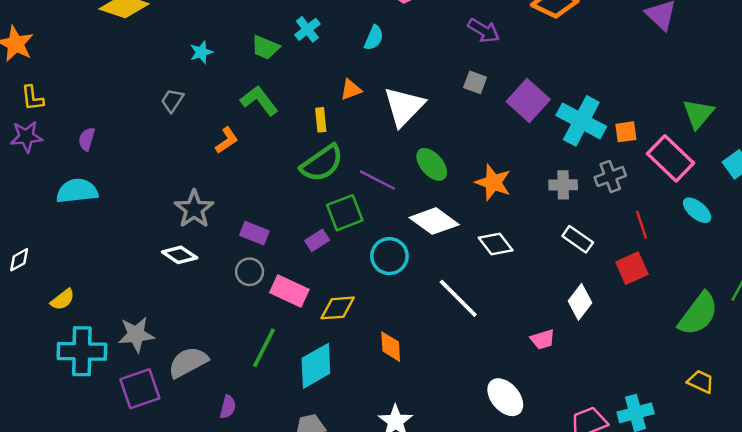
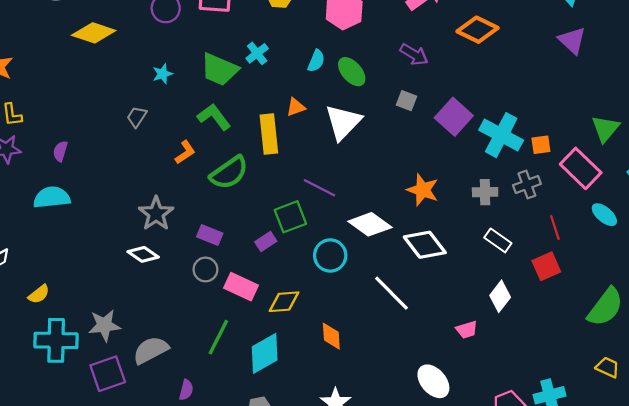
green trapezoid: (265, 47) -> (219, 69), size x1.5
yellow rectangle: (321, 120) -> (269, 134), size x1.8
green semicircle: (322, 163) -> (229, 173), moved
green ellipse: (432, 164) -> (352, 72), moved
white diamond: (496, 244) -> (425, 245), size x1.4

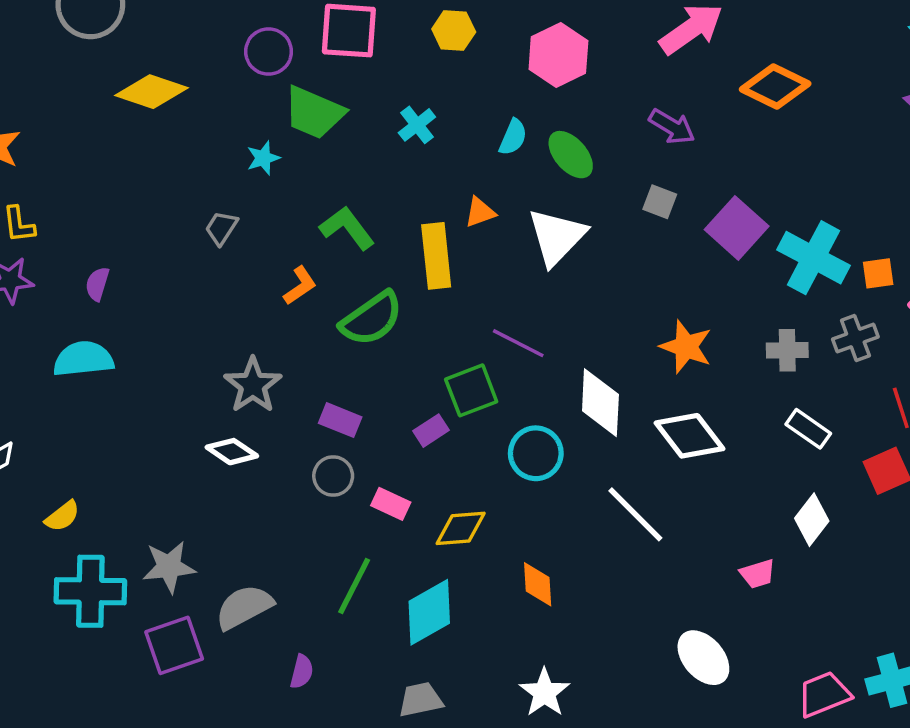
green trapezoid: (219, 69) -> (314, 113), moved
white diamond: (370, 224) -> (600, 403), turned 57
pink rectangle: (241, 287) -> (391, 504), size x0.7

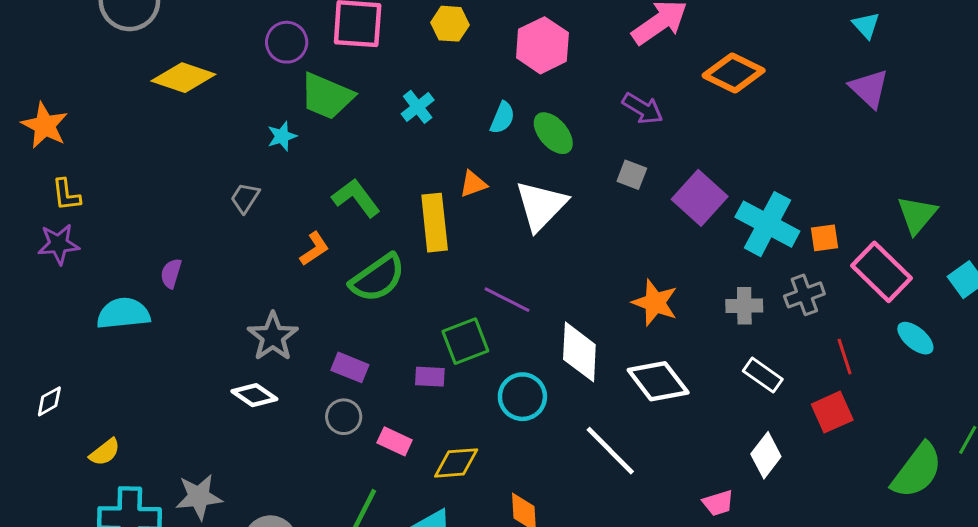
purple semicircle: (97, 284) -> (171, 273), moved
purple rectangle: (431, 431) -> (430, 377), turned 36

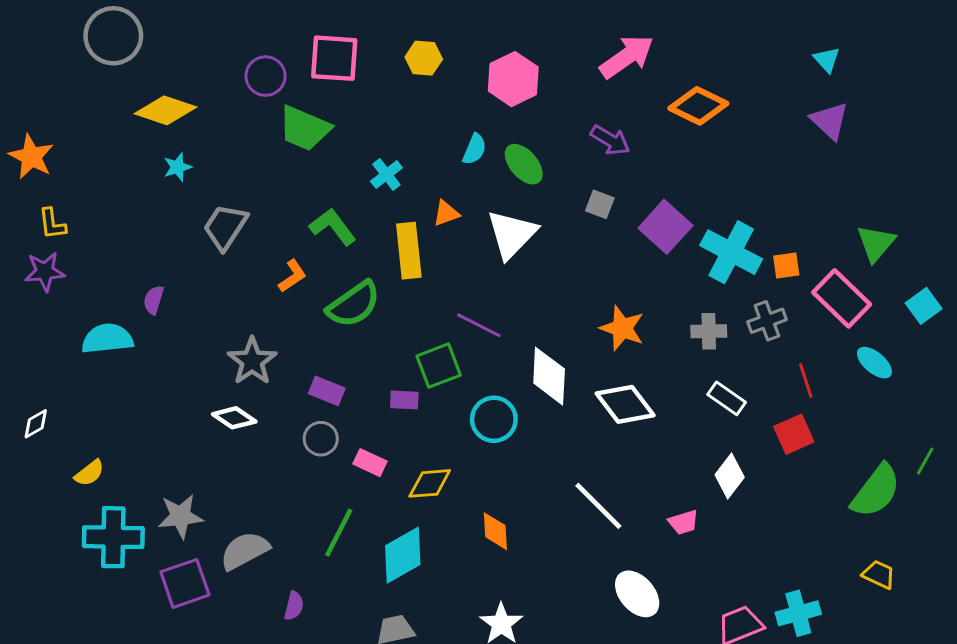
cyan cross: (418, 107) -> (386, 175), moved
cyan star: (282, 136) -> (177, 167), moved
gray trapezoid: (245, 198) -> (225, 227), size x1.6
white line: (610, 451) -> (598, 506), moved

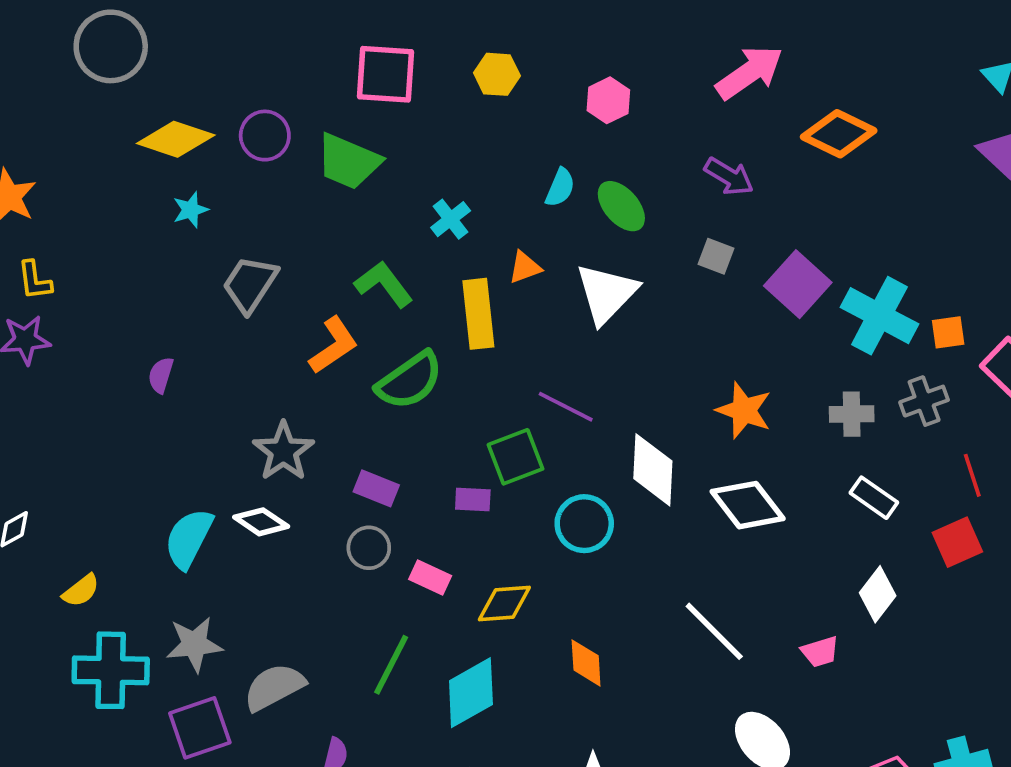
purple circle: (266, 76) -> (265, 136), moved
pink hexagon: (513, 79) -> (608, 100), size x0.7
orange L-shape: (292, 276) -> (334, 345), size x1.4
cyan semicircle: (107, 339) -> (189, 538), moved, turned -57

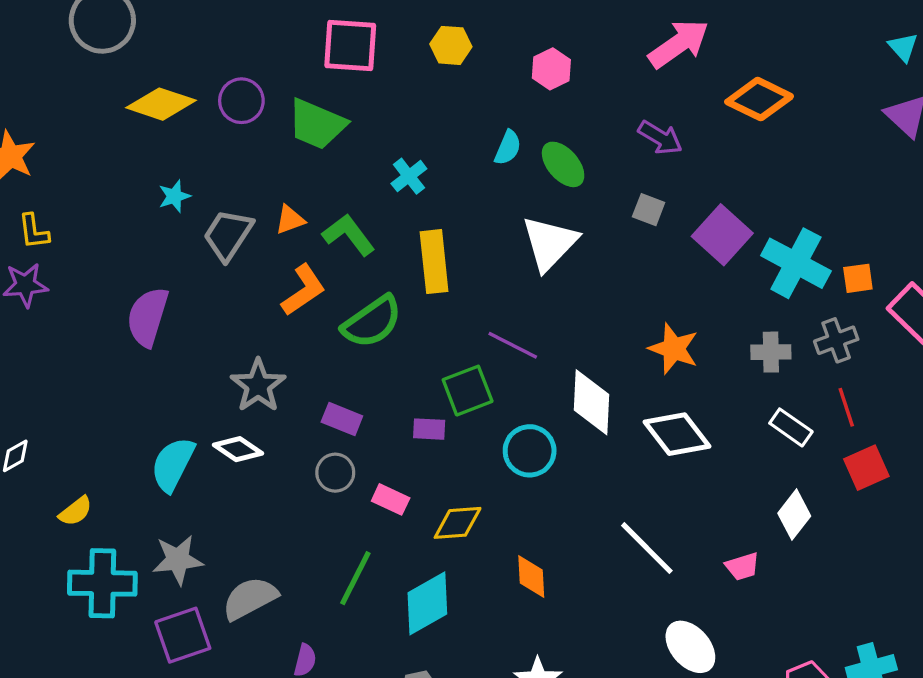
cyan star: (191, 210) -> (174, 196), moved
orange triangle: (525, 267) -> (290, 220), moved
purple semicircle: (161, 375) -> (148, 317), size x1.8
red line: (972, 475) -> (846, 407), moved

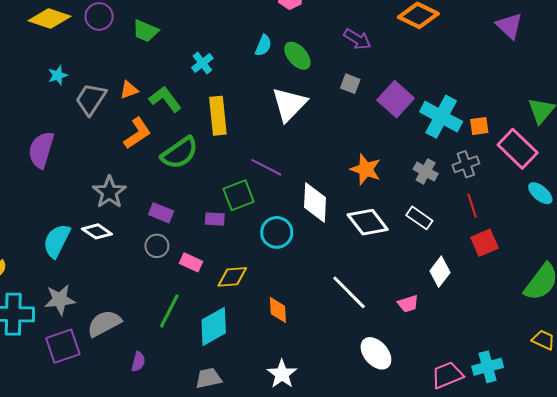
green trapezoid: (317, 124) -> (146, 31), size x0.7
gray cross: (771, 352) -> (426, 171), turned 30
white rectangle: (791, 427) -> (419, 218), moved

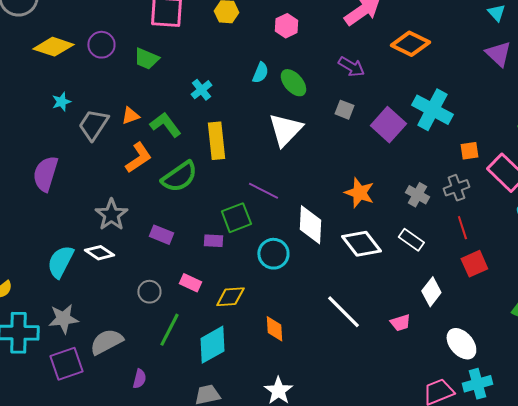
cyan cross: (441, 117) -> (432, 110), moved
gray circle: (157, 246) -> (149, 292), moved
white ellipse: (376, 353) -> (461, 344), moved

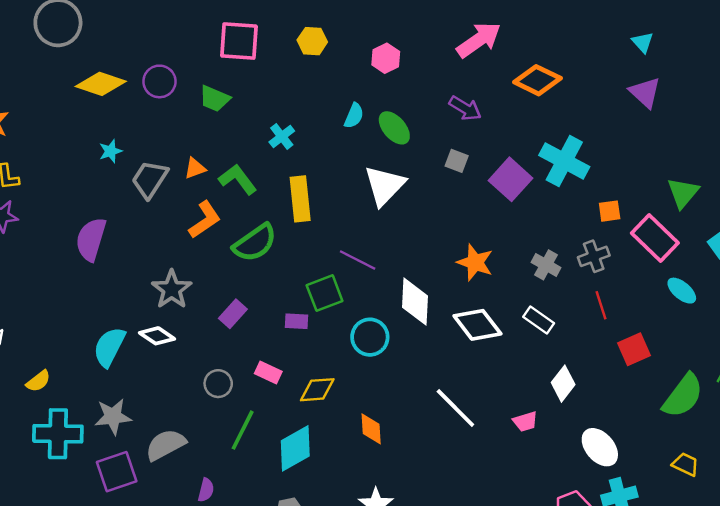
purple rectangle: (161, 235) -> (233, 314), turned -70
red square: (474, 264) -> (634, 349), moved

